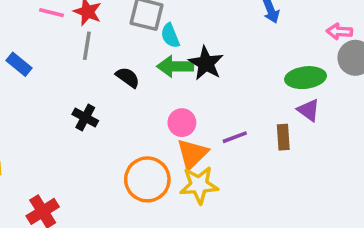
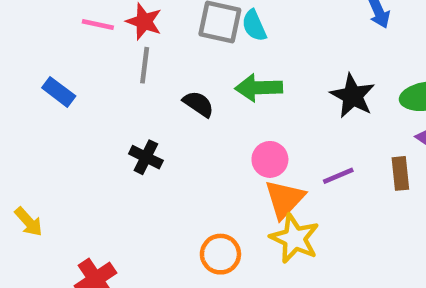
cyan semicircle: (170, 36) -> (254, 26), moved
black star: (206, 63) -> (353, 96), moved
orange circle: (147, 179) -> (220, 254), moved, size x0.7
yellow star: (199, 185) -> (295, 238), turned 30

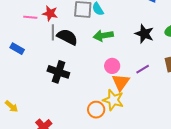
black semicircle: (198, 104) -> (67, 37), moved, size x1.5
black cross: (146, 157) -> (58, 72), size x1.5
yellow star: (295, 238) -> (113, 100), moved

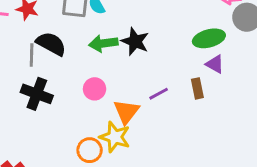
gray line: (53, 32) -> (32, 55), moved
black star: (144, 34) -> (135, 41), moved
pink circle: (112, 66) -> (95, 89), moved

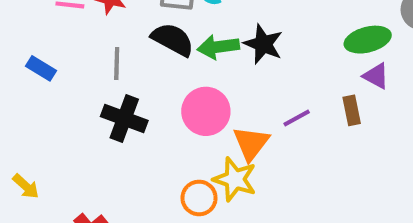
black semicircle: (51, 44) -> (173, 40), moved
pink circle: (95, 89) -> (206, 111), size x1.5

